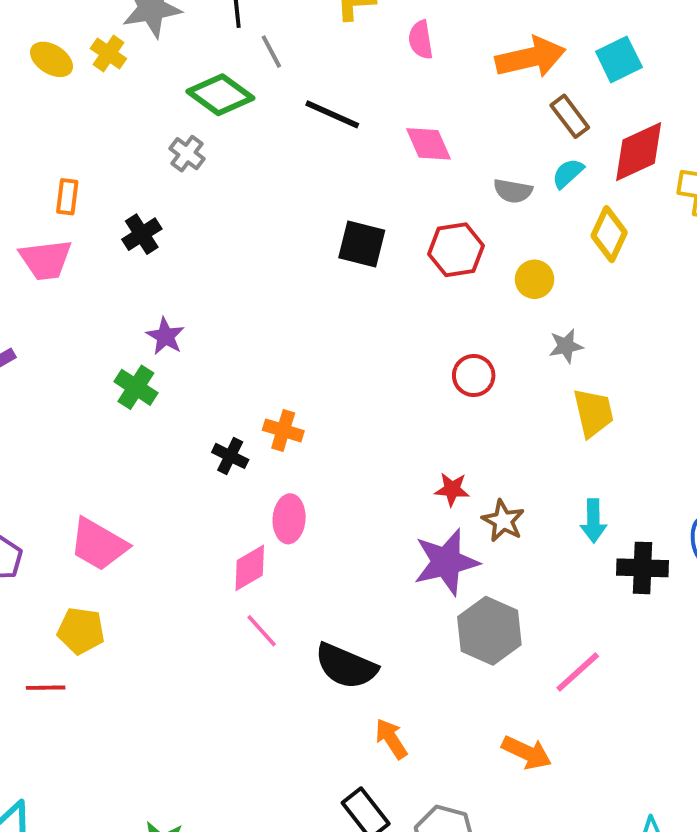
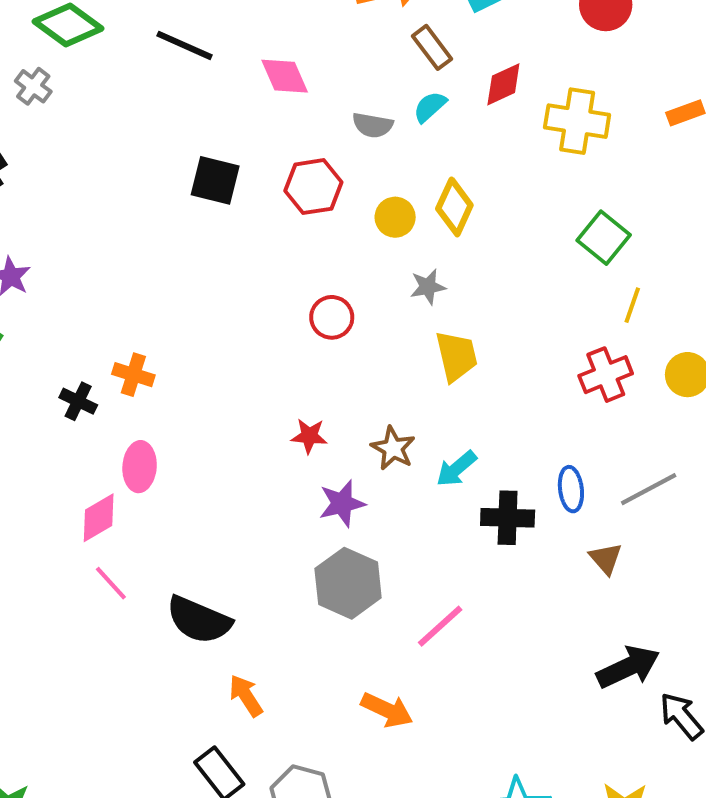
red diamond: (639, 152) -> (503, 84), size x0.7
yellow diamond: (609, 234) -> (454, 207), moved
brown star: (503, 521) -> (393, 448), moved
cyan arrow: (593, 521) -> (456, 469), turned 51
purple star: (446, 562) -> (342, 503), moved, size x0.7

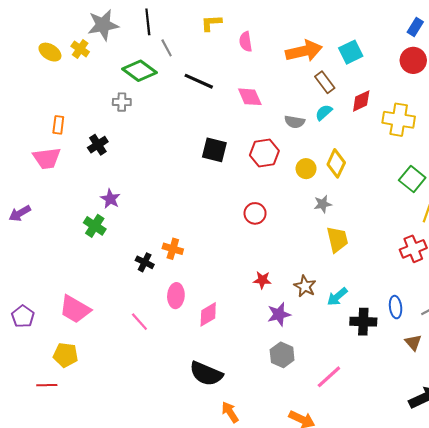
gray cross: (33, 86) -> (122, 102), turned -36
red circle: (332, 317) -> (255, 213), moved
pink diamond: (99, 518) -> (208, 314), moved
pink line: (111, 583) -> (139, 322), moved
gray hexagon: (348, 583) -> (282, 355), size x0.7

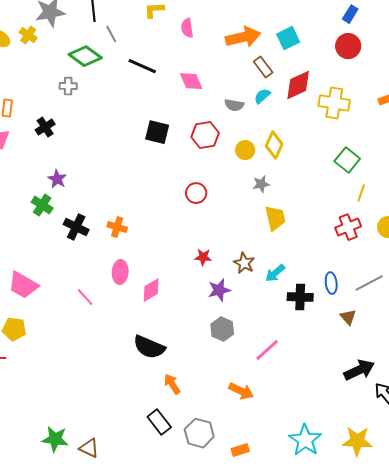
red diamond: (361, 101) -> (298, 85), size x1.4
black cross: (145, 262) -> (76, 227), moved, size x1.4

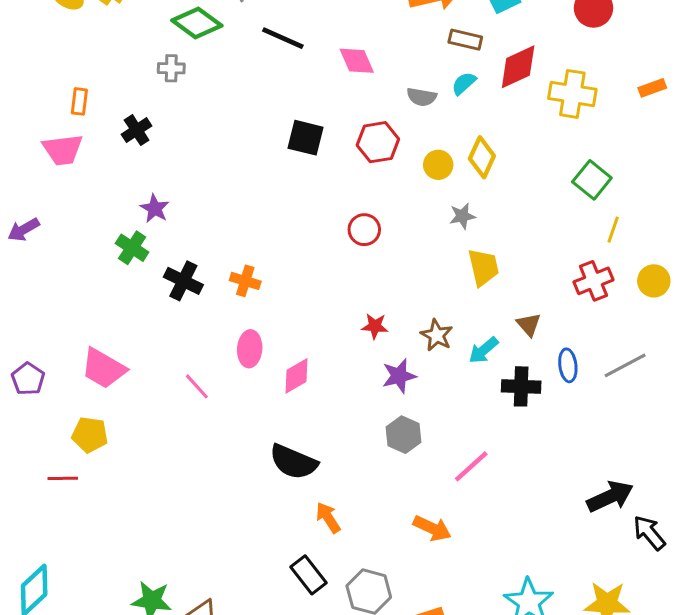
brown rectangle: (263, 67) -> (465, 40), turned -40
brown triangle: (348, 317) -> (529, 325), moved

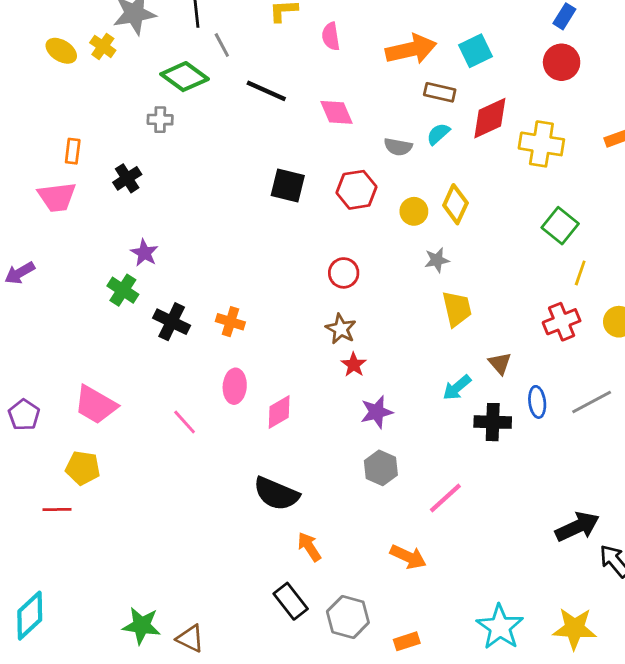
red star: (375, 326) -> (354, 365), turned 30
brown star: (437, 335) -> (341, 329), moved

